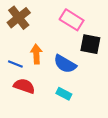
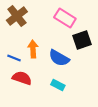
black square: (90, 44) -> (82, 40), turned -30

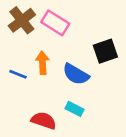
pink rectangle: (65, 18) -> (55, 23), moved
red semicircle: (22, 78) -> (44, 121), moved

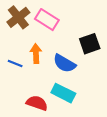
cyan rectangle: (75, 109) -> (63, 93), size x1.5

